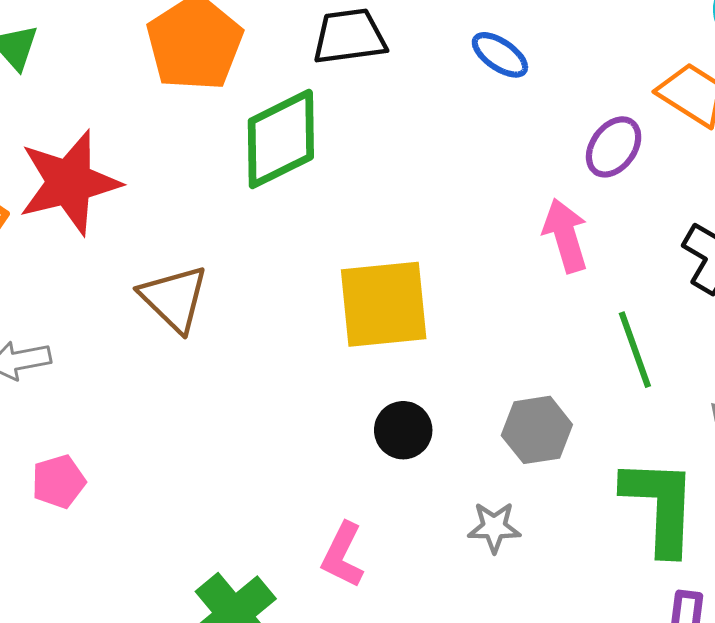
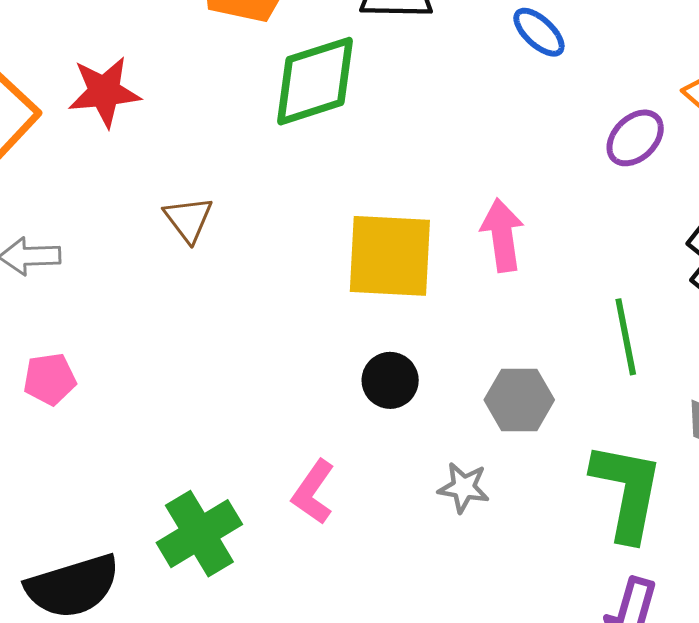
red star: (69, 182) -> (104, 92), size x0.7
pink arrow: (565, 235) -> (502, 235), moved
brown triangle: (174, 298) -> (188, 219), size x0.7

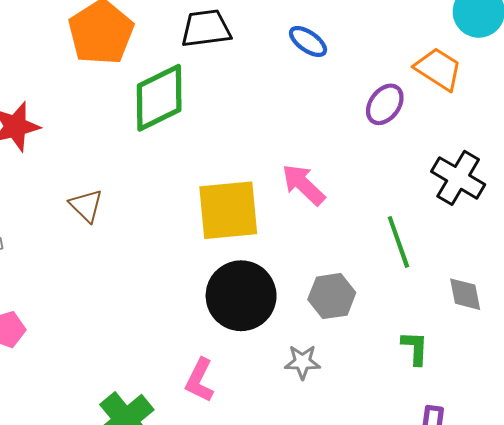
pink arrow: (502, 235) -> (303, 185), turned -30
black circle: (390, 380) -> (241, 296), size x1.8
green L-shape: (627, 491) -> (415, 348), size x0.5

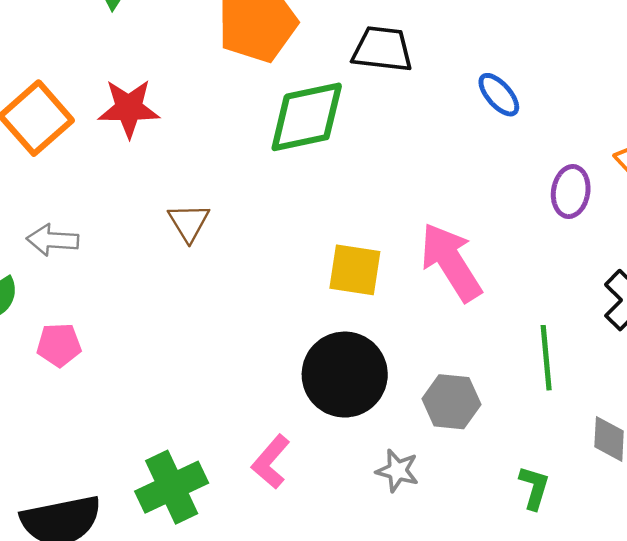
purple ellipse: (385, 104) -> (571, 192), turned -42
pink arrow: (303, 185) -> (451, 262), size x1.4
yellow square: (228, 210) -> (355, 270), size x0.7

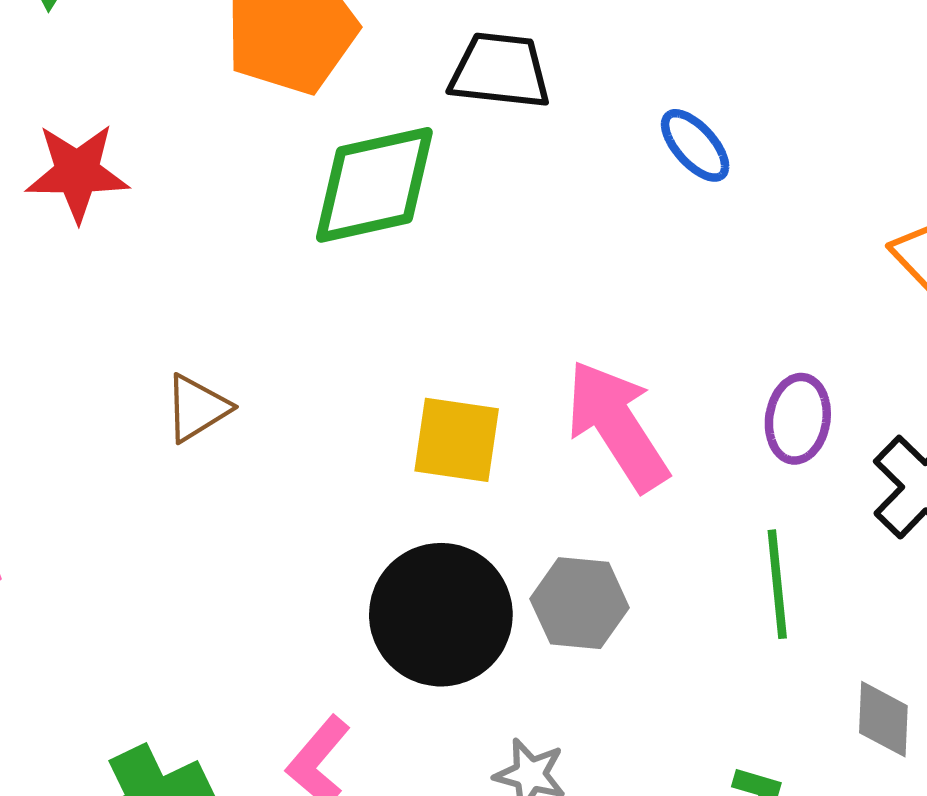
purple ellipse: (571, 192) -> (798, 419), moved
brown triangle: (189, 222) -> (197, 408), moved, turned 30
gray hexagon: (451, 402) -> (580, 603), moved

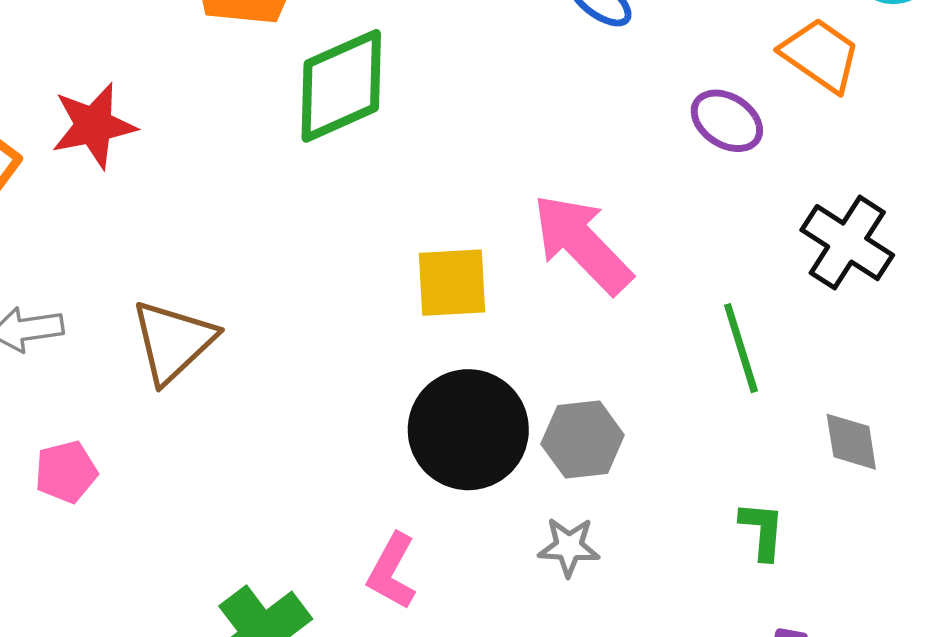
brown triangle: (197, 408) -> (173, 341), moved, size x1.5
purple ellipse: (798, 419) -> (727, 121), moved, turned -54
gray hexagon: (580, 603) -> (583, 440), moved

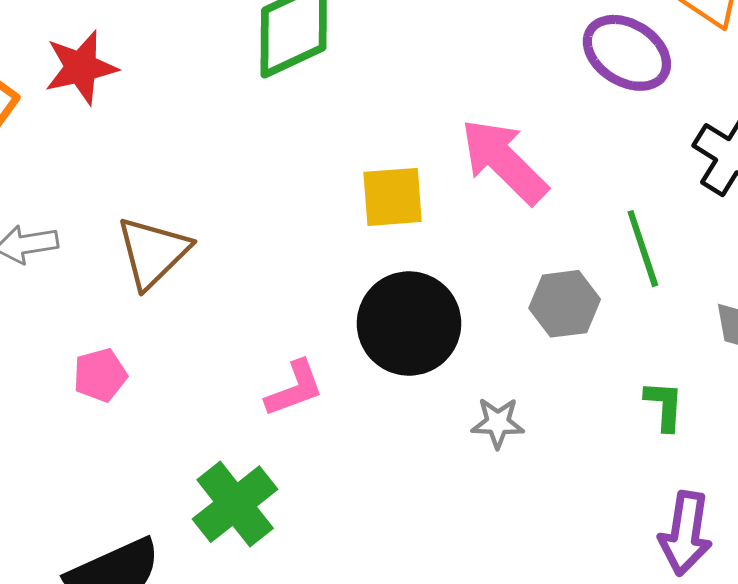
purple ellipse: (727, 121) -> (627, 53), size x1.4
gray hexagon: (583, 440) -> (565, 304), moved
pink pentagon: (66, 472) -> (100, 375), moved
pink L-shape: (392, 571) -> (294, 388), moved, turned -138

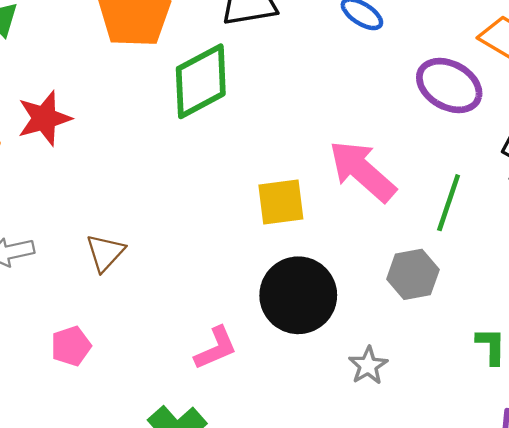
green line: (643, 249) -> (449, 203), moved, turned 40
brown triangle: (153, 252) -> (105, 253), size x0.7
gray star: (498, 423) -> (368, 365), turned -30

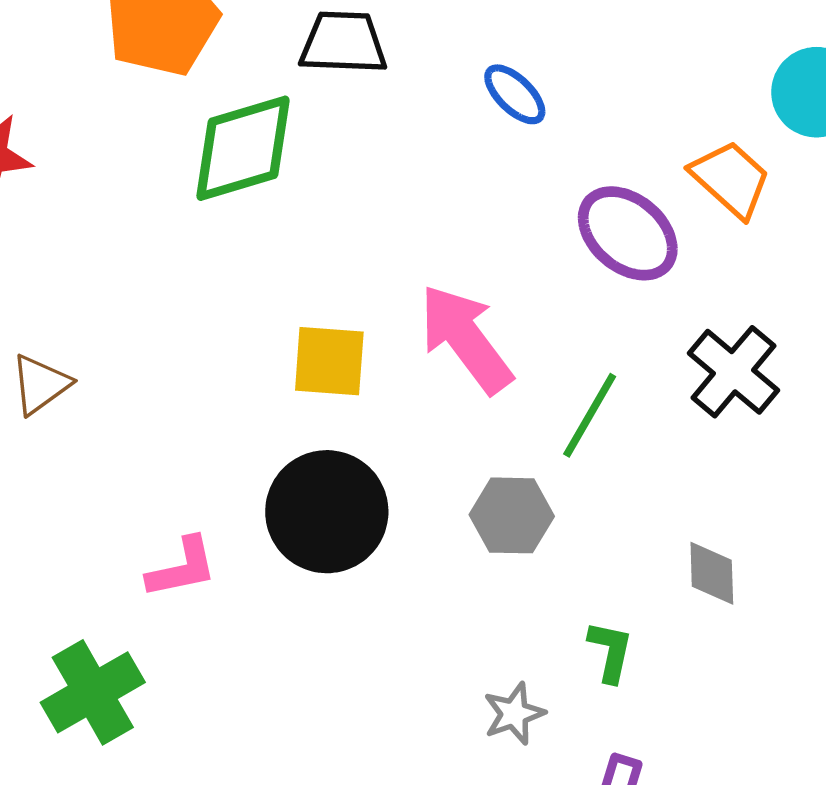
gray star: (368, 365) -> (514, 714), moved

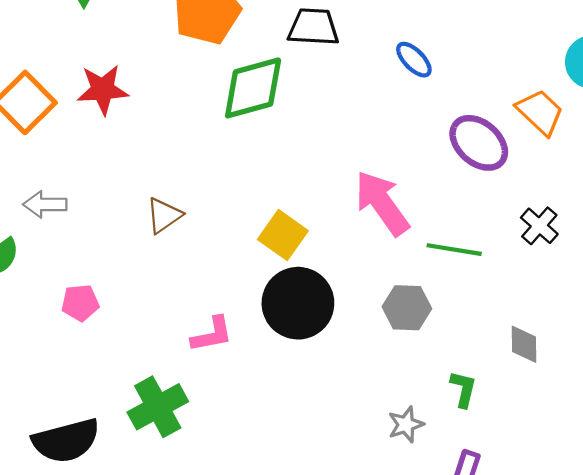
yellow square: (329, 361) -> (283, 235), moved, turned 30
black cross: (733, 372) -> (539, 226), size x0.7
brown triangle: (40, 384) -> (164, 215), moved
green line: (590, 415) -> (454, 250), turned 68

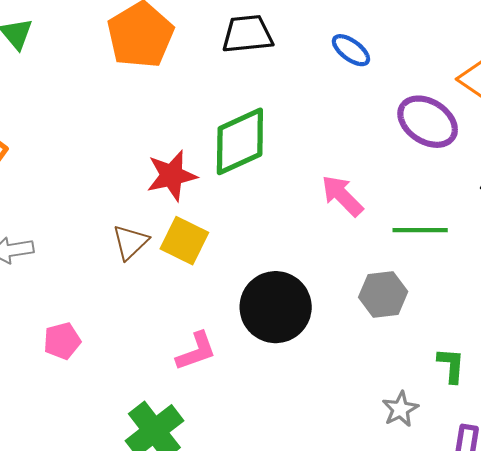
green diamond: (253, 88) -> (240, 141), moved
red star: (103, 90) -> (172, 176), moved
pink arrow: (382, 203) -> (342, 196), size x0.7
yellow square: (283, 235) -> (184, 241), moved

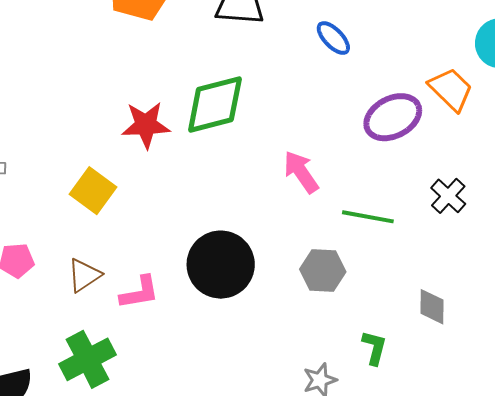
purple ellipse: (428, 122) -> (393, 117), turned -70
yellow square: (184, 241) -> (93, 191), moved
brown triangle: (130, 242) -> (84, 275), moved

